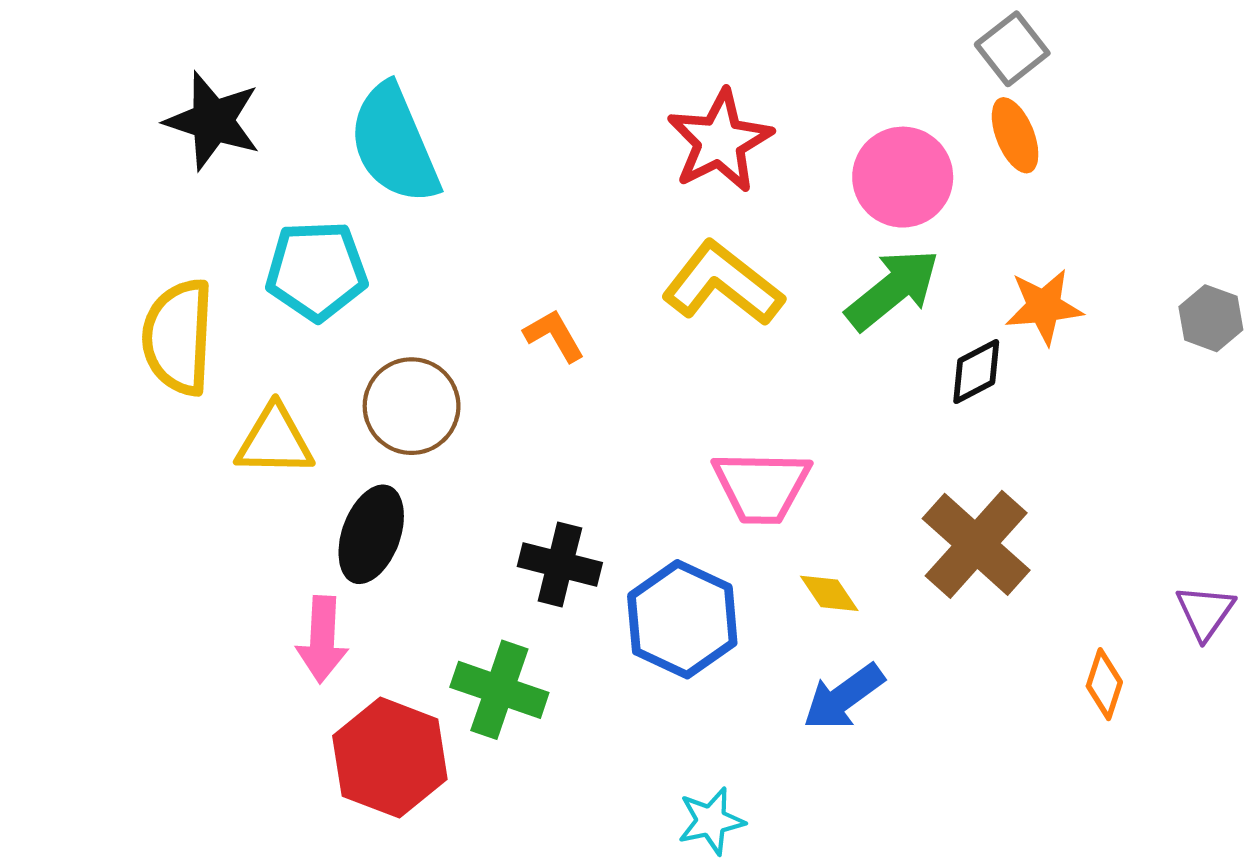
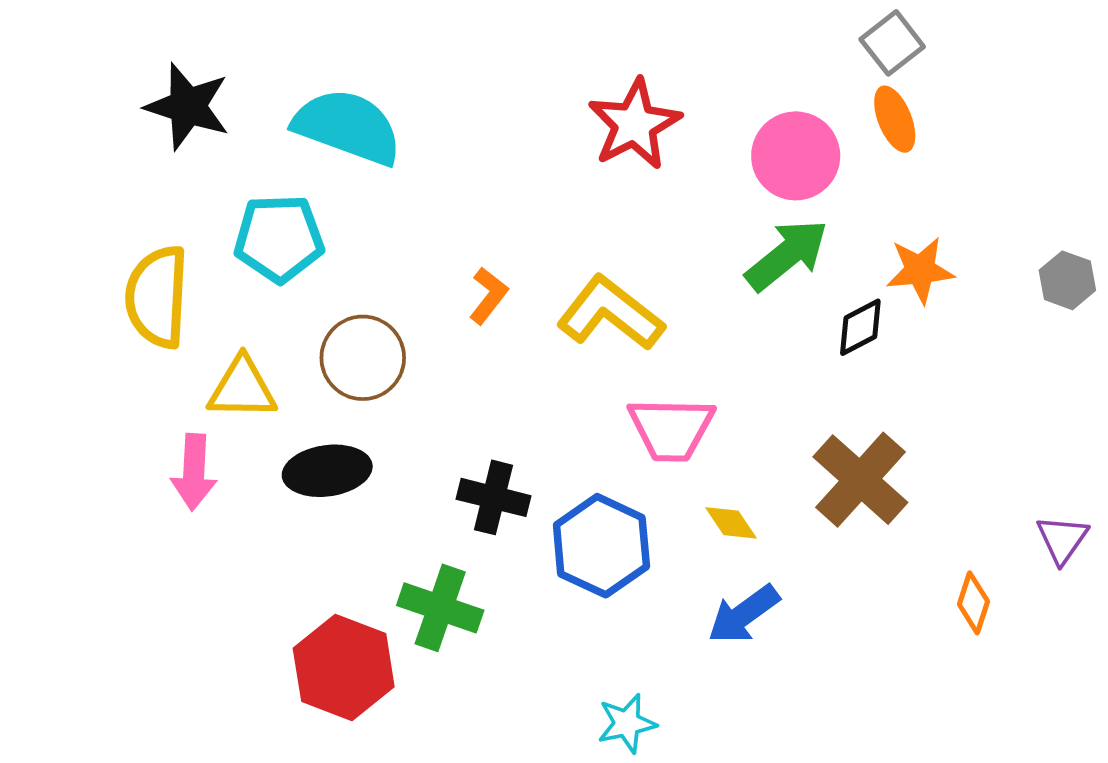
cyan semicircle: (394, 144) -> (348, 127), turned 133
yellow L-shape: (723, 284) -> (610, 313), moved
orange L-shape: (554, 335) -> (488, 296), turned 68
black ellipse: (371, 534) -> (327, 471), turned 62
pink arrow: (322, 639) -> (194, 472), moved

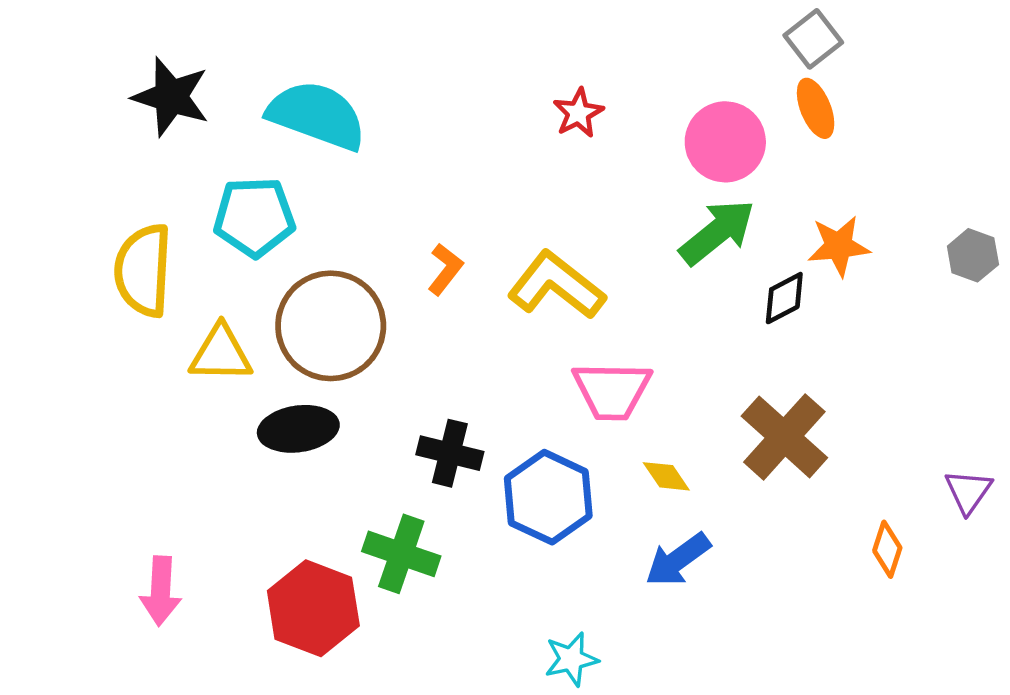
red star: (634, 124) -> (578, 113), size x0.6
brown circle: (363, 358) -> (331, 326), size x1.4
pink arrow: (194, 472) -> (161, 591), moved

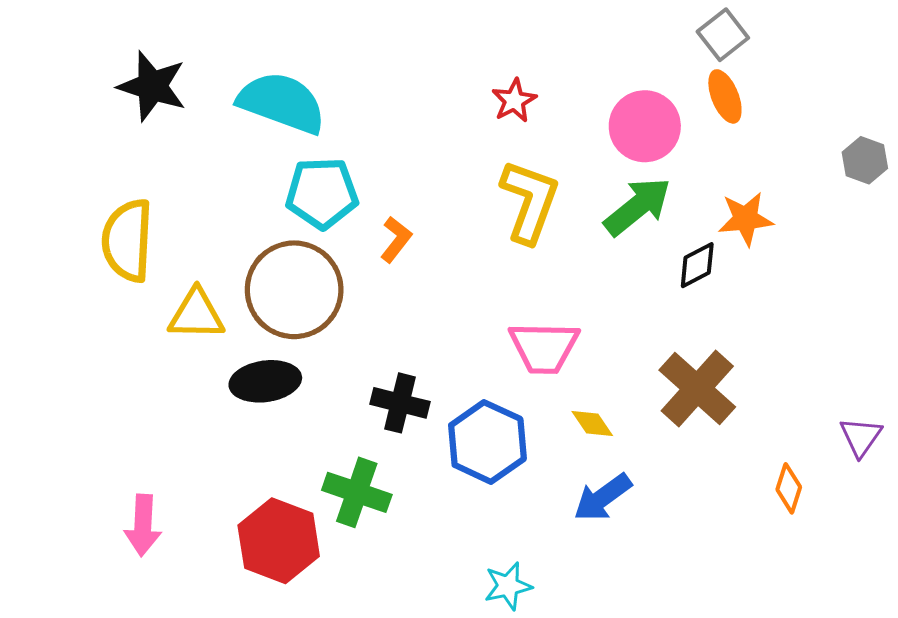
cyan pentagon: (254, 217) -> (322, 193), moved
gray hexagon: (973, 255) -> (865, 160), moved
yellow L-shape: (556, 285) -> (530, 201), moved, turned 72

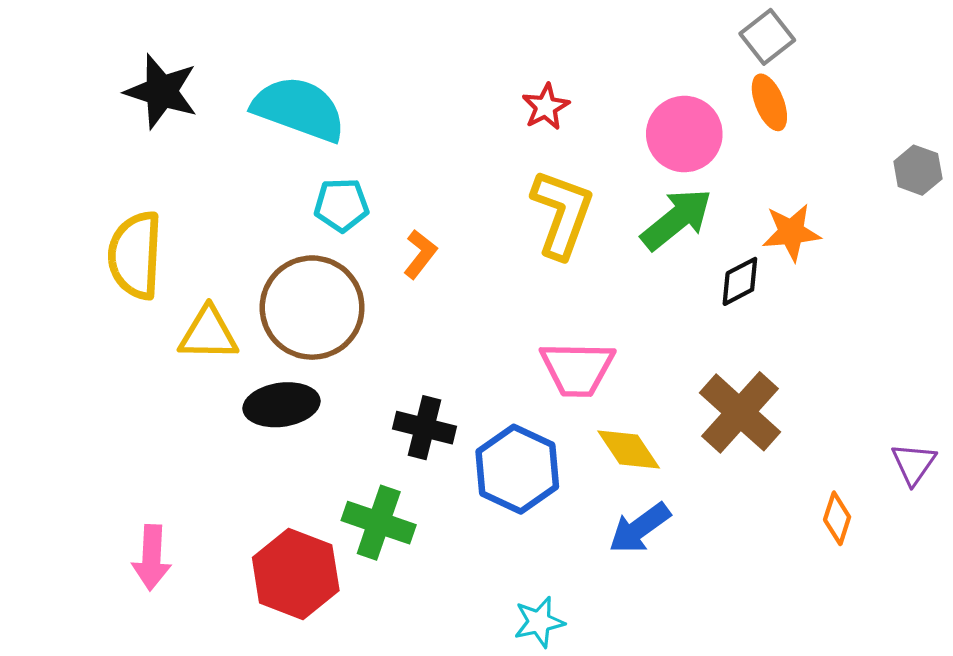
cyan pentagon: (322, 193) -> (342, 205), size x0.7
yellow diamond: (592, 423) -> (629, 450), size x1.4

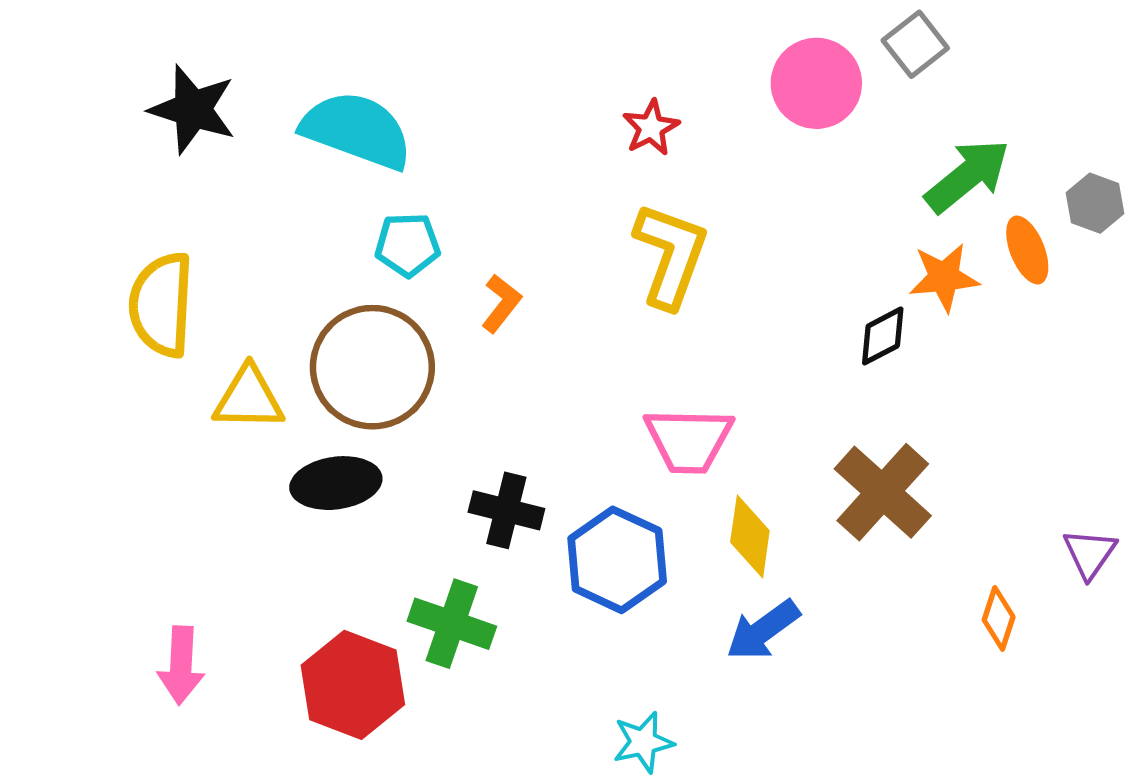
orange ellipse: (769, 102) -> (1027, 250), moved
pink circle: (684, 134) -> (816, 83), moved
green arrow: (677, 219) -> (967, 176), moved
yellow diamond: (629, 450) -> (750, 536), turned 42

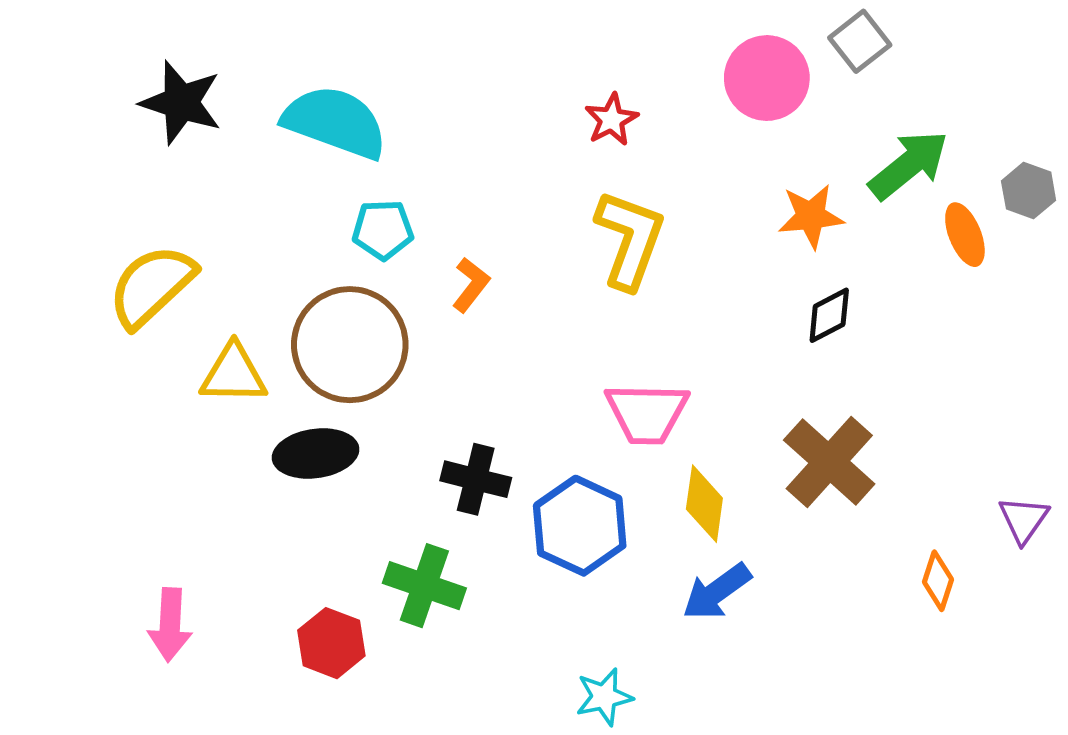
orange star: (944, 277) -> (811, 216), moved
yellow semicircle: (161, 305) -> (152, 286), turned 44
red hexagon: (353, 685) -> (331, 643), size x0.7

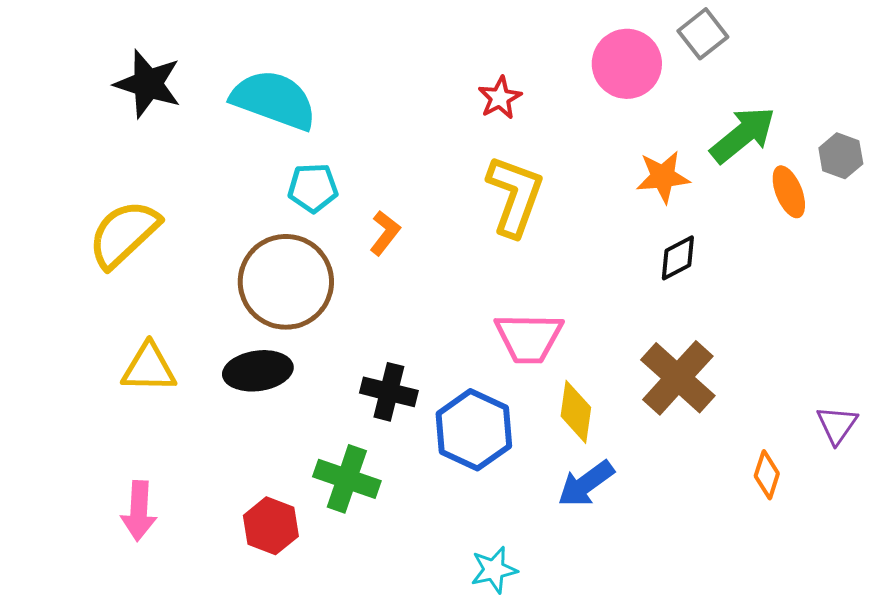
yellow triangle: (234, 374) -> (149, 368), moved

